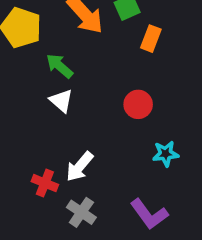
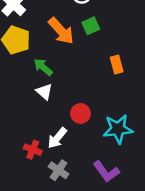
orange rectangle: (151, 39) -> (117, 65), moved, turned -36
red circle: (138, 104) -> (80, 114), moved
cyan star: (166, 154) -> (118, 129), size x1.6

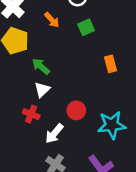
orange arrow: (61, 31) -> (52, 20), moved, size x0.6
white triangle: (44, 92) -> (42, 90), turned 35
red cross: (33, 150) -> (31, 114), moved

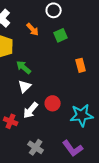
red cross: (31, 114) -> (11, 121), moved
white arrow: (54, 134) -> (31, 110), moved

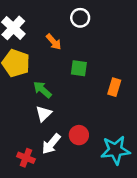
green square: (61, 35) -> (79, 68), moved, turned 32
orange rectangle: (81, 65) -> (114, 87), turned 32

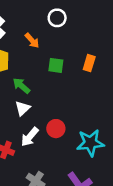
orange rectangle: (114, 87) -> (89, 63), moved

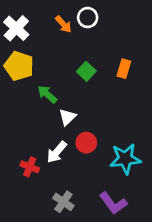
orange arrow: (32, 40) -> (63, 24), moved
green square: (56, 65) -> (86, 71), turned 35
white triangle: (23, 108) -> (67, 117), moved

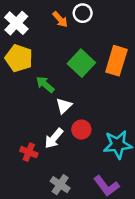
orange rectangle: (124, 69) -> (116, 61), size x1.6
green square: (86, 71) -> (81, 63), size x1.5

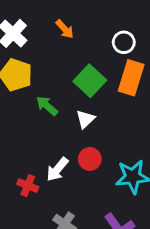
white circle: (83, 13) -> (124, 42), moved
white triangle: (64, 106) -> (85, 119), moved

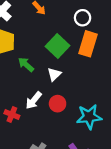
white arrow: (57, 169) -> (34, 100), moved
red cross: (28, 186) -> (12, 115), moved

